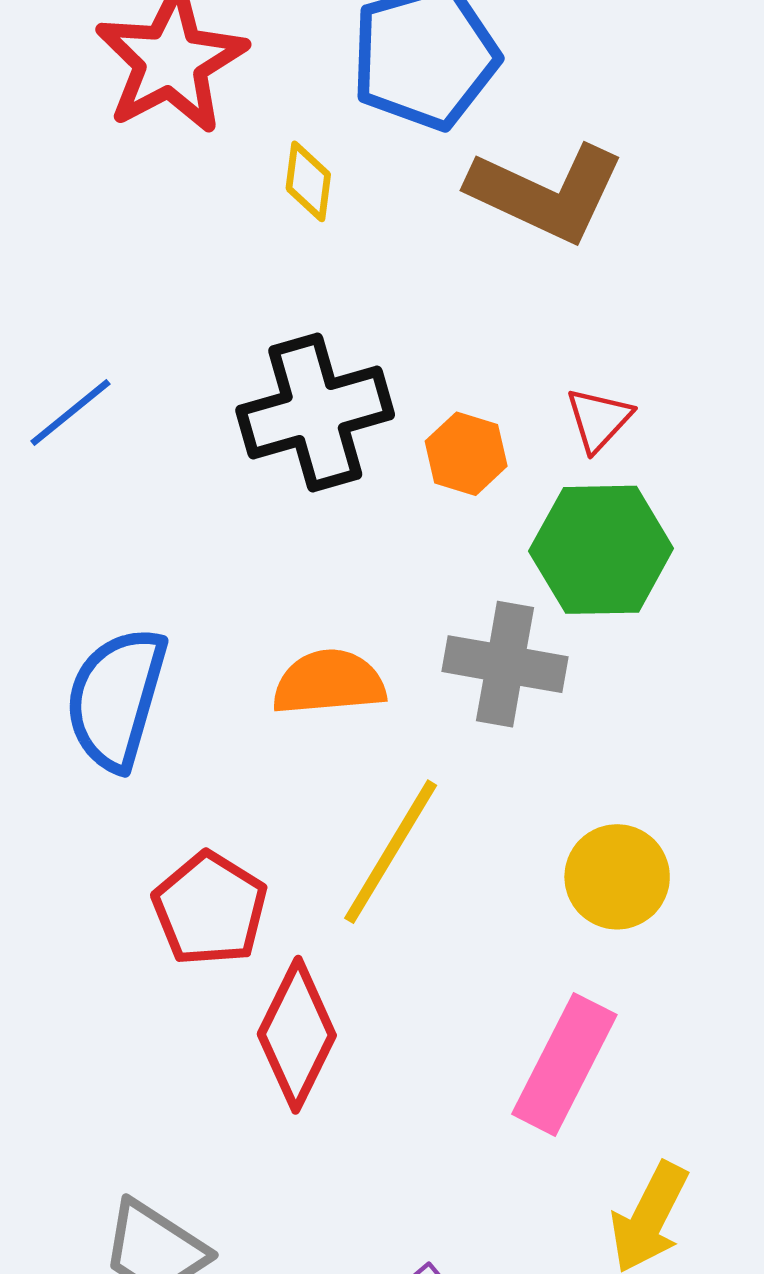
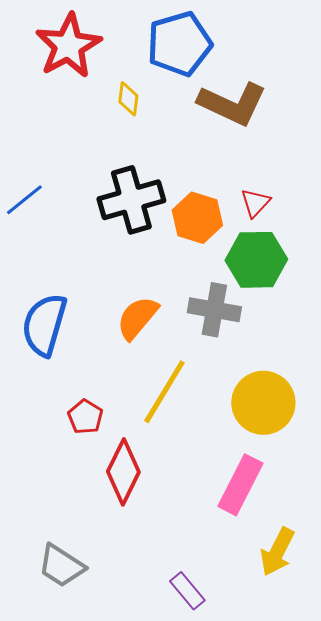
orange hexagon: (466, 454) -> (197, 218), size x1.4
orange semicircle: (329, 682) -> (137, 318), turned -45
yellow circle: (617, 877) -> (263, 403), size x1.4
red pentagon: (210, 909) -> (85, 417), size x0.7

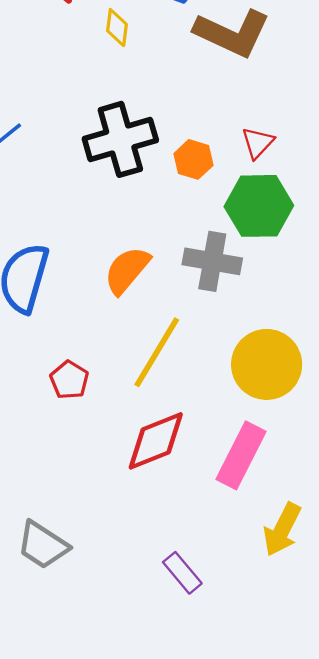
orange hexagon: (197, 218) -> (193, 159), size x0.7
red diamond: (123, 472) -> (156, 441), moved, turned 42

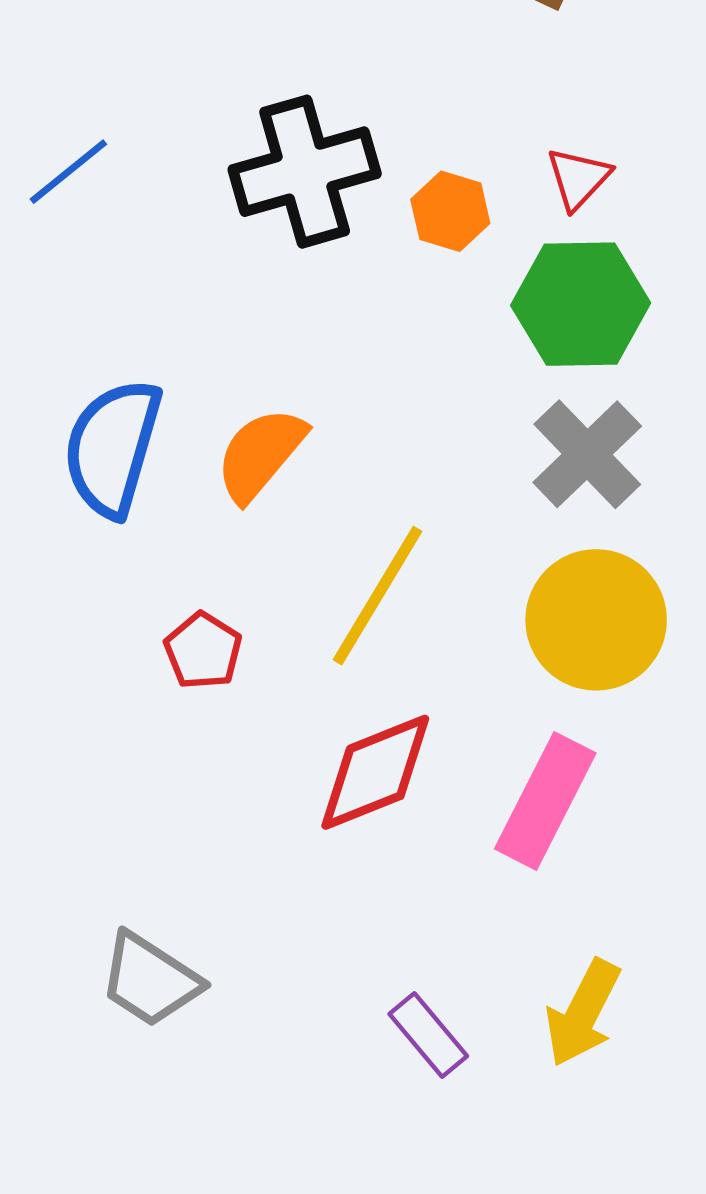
gray cross: (212, 261) -> (587, 454), moved, turned 36
orange semicircle: (127, 270) -> (260, 454), moved
yellow arrow: (282, 530) -> (583, 1013), moved

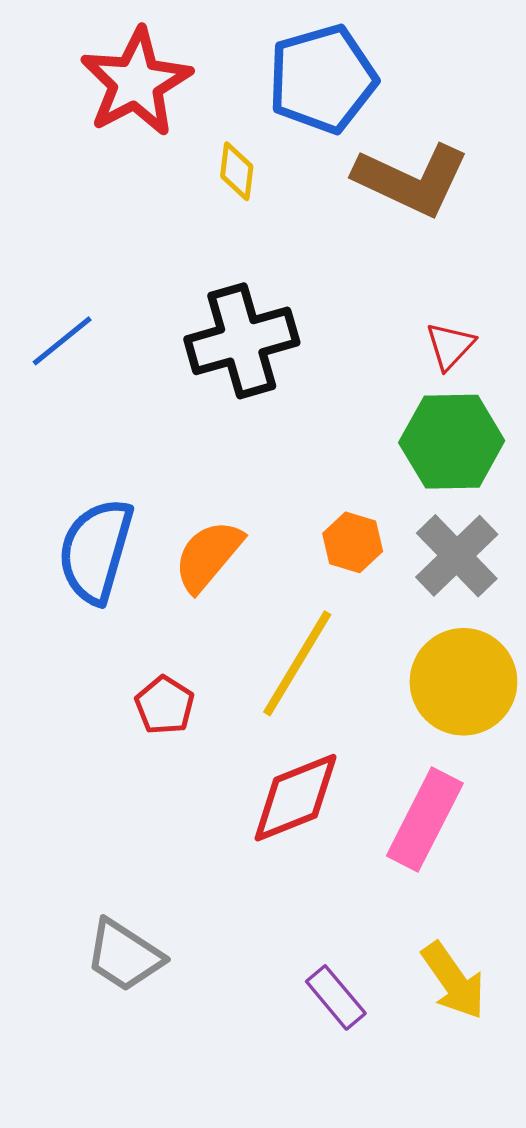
orange hexagon: (450, 211) -> (353, 542), moved
yellow arrow: (583, 1013) -> (453, 981), turned -62

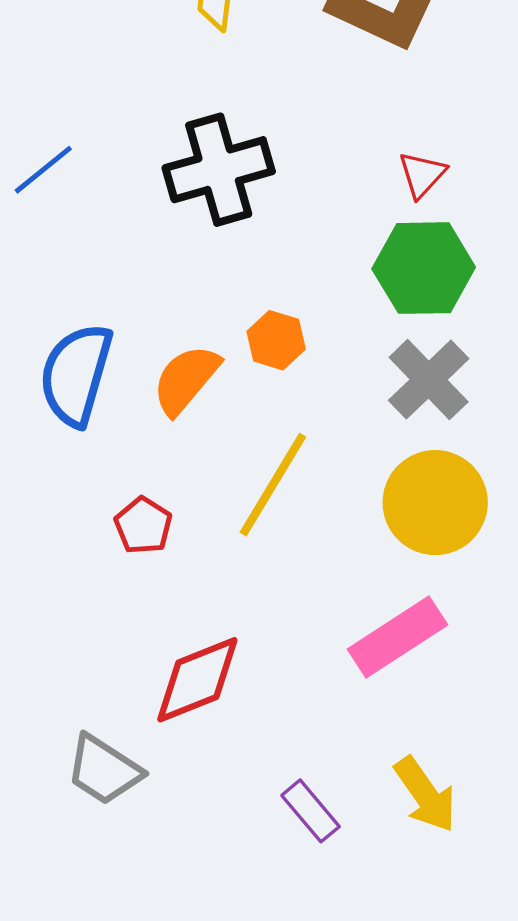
orange hexagon: (353, 542) -> (276, 340), moved
red diamond: (296, 798) -> (197, 680), moved
pink rectangle: (425, 819) -> (397, 637), turned 30

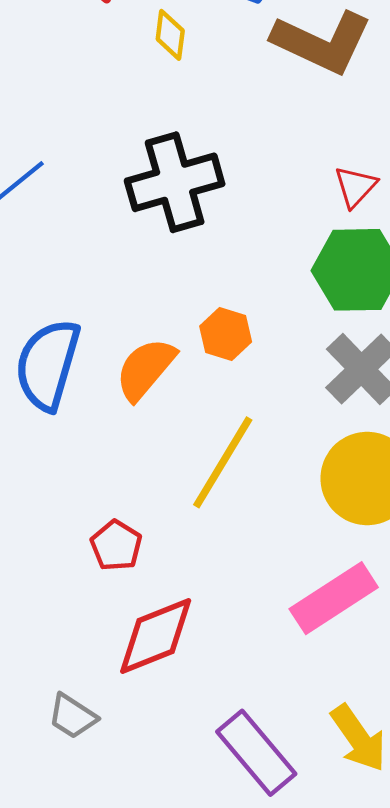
red pentagon: (143, 526) -> (116, 546), moved
gray trapezoid: (104, 770) -> (72, 716), size x0.7
purple rectangle: (311, 811) -> (256, 753), size x1.5

